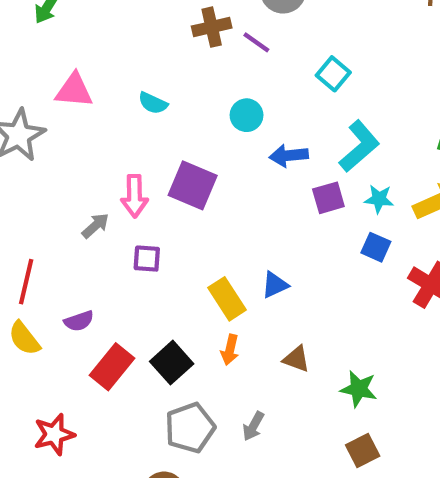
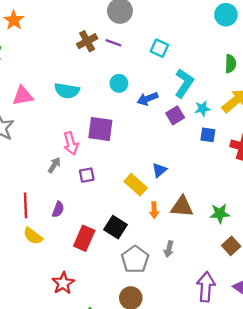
cyan semicircle: (153, 103) -> (67, 91), size x1.5
purple semicircle: (79, 321) -> (58, 209), moved, turned -35
orange arrow: (230, 350) -> (154, 210), moved
brown triangle: (296, 359) -> (182, 207), size x1.5

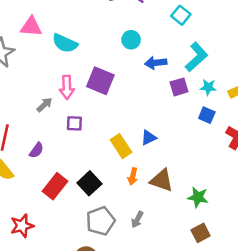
cyan semicircle: (67, 91) -> (65, 43), moved

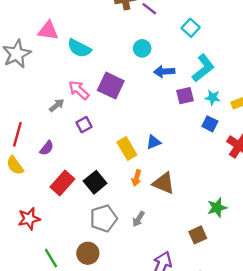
pink arrow: (67, 87) -> (79, 90), turned 130
purple square: (74, 123) -> (84, 125), turned -35
green star: (198, 197) -> (217, 208), moved, turned -30

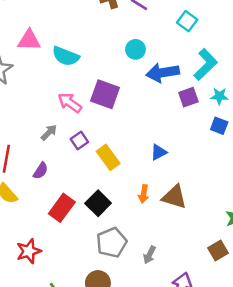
blue arrow: (164, 72) -> (163, 73), size x1.4
gray arrow: (57, 105) -> (49, 133), moved
yellow rectangle: (127, 149) -> (108, 157), moved
gray arrow: (138, 219) -> (150, 255), moved

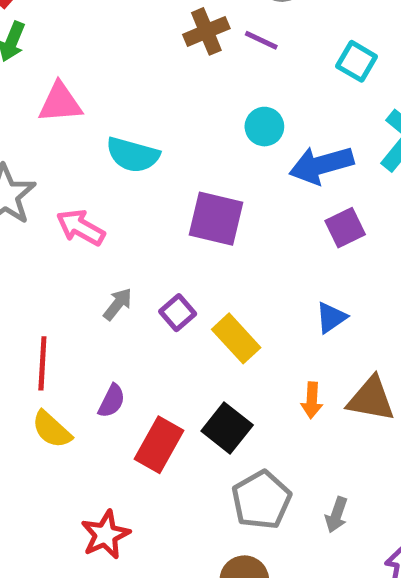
pink triangle: (29, 40) -> (60, 103), moved
purple square: (188, 97) -> (345, 228), moved
pink arrow: (70, 103) -> (81, 227), moved
purple semicircle: (41, 171) -> (112, 401), moved

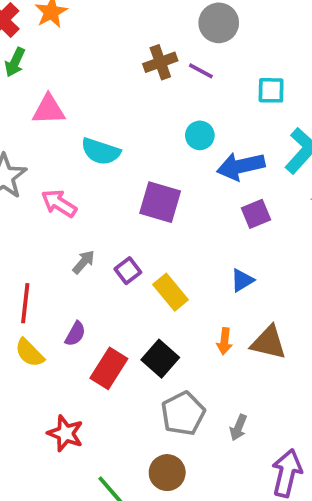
cyan square: (357, 61) -> (271, 90), turned -32
red star: (105, 535) -> (65, 433), turned -30

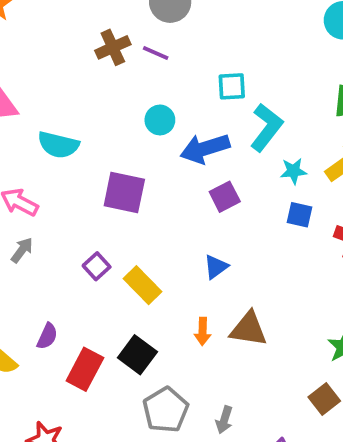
cyan square: (271, 90) -> (232, 86), moved
gray arrow: (84, 262) -> (22, 250), moved

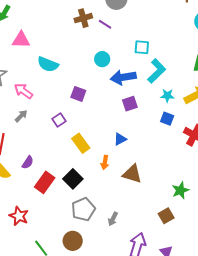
purple square: (124, 193) -> (78, 94), size x0.7
purple square: (97, 266) -> (59, 120), moved
orange arrow: (203, 331) -> (105, 162), moved

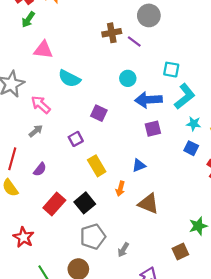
purple semicircle: (28, 162) -> (40, 169), moved

